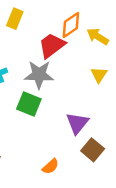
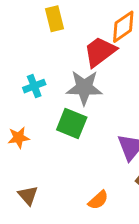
yellow rectangle: (15, 19) -> (55, 19), turned -36

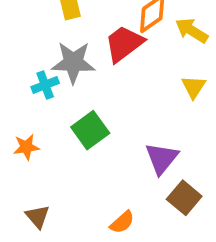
gray star: (84, 88) -> (73, 62), moved
green square: (72, 124) -> (90, 130), turned 32

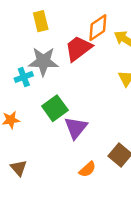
purple triangle: (162, 158) -> (76, 128), moved
orange semicircle: (122, 222) -> (87, 169), moved

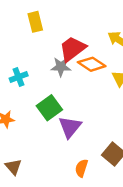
orange diamond: (98, 28) -> (92, 64), moved, turned 68
gray star: (43, 61) -> (61, 67), moved, size x0.7
orange semicircle: (87, 169) -> (81, 168), turned 150

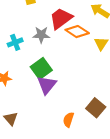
gray star: (61, 67) -> (41, 35), moved
purple triangle: (70, 127) -> (47, 85), moved

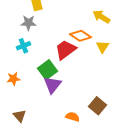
red trapezoid: (61, 18) -> (65, 50), moved
gray star: (41, 35) -> (28, 23), moved
orange semicircle: (68, 120) -> (72, 117), turned 88

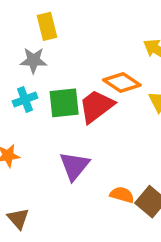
green square: (47, 70) -> (64, 103), moved, turned 30
orange semicircle: (72, 117) -> (122, 195), moved

